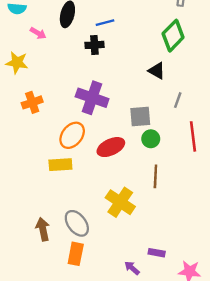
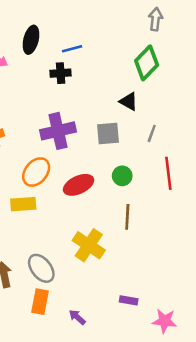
purple cross: (92, 98) -> (58, 131), turned -32
gray square: (140, 117) -> (108, 133), moved
purple arrow: (132, 268) -> (77, 317), moved

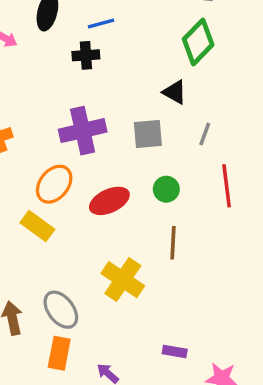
yellow rectangle: (23, 204) -> (37, 226), turned 40

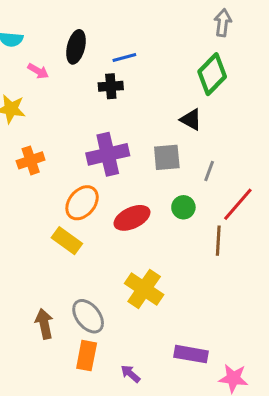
gray line: (205, 134) -> (209, 171), moved
red line: (227, 186) -> (238, 204), turned 48
brown line: (173, 243) -> (218, 241), moved
purple rectangle: (175, 352) -> (191, 354), size x1.5

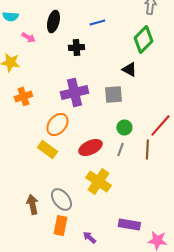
blue line: (124, 57) -> (97, 22), moved
gray line: (209, 171) -> (120, 149), moved
red ellipse: (132, 218) -> (90, 147), moved

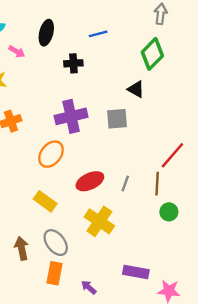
green circle: (124, 127) -> (169, 212), moved
yellow rectangle: (47, 149) -> (45, 201), moved

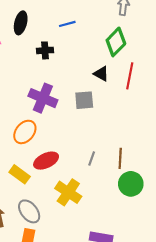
purple cross: (71, 116) -> (43, 98), turned 36
red line: (172, 155) -> (130, 76), moved, turned -30
red ellipse: (90, 181) -> (46, 161), moved
green circle: (169, 212) -> (131, 184), size x1.5

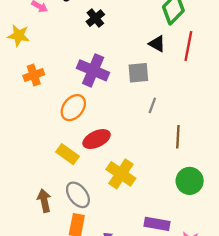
black cross: (45, 50) -> (95, 18), turned -35
gray line: (92, 158) -> (152, 105), moved
green circle: (131, 184) -> (190, 181), moved

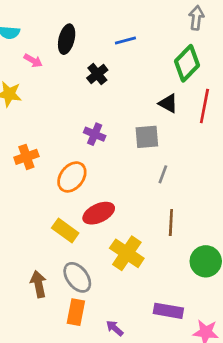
purple cross: (93, 70) -> (95, 134), size x0.6
orange cross: (34, 75) -> (26, 157), moved
brown line: (178, 137) -> (171, 222), moved

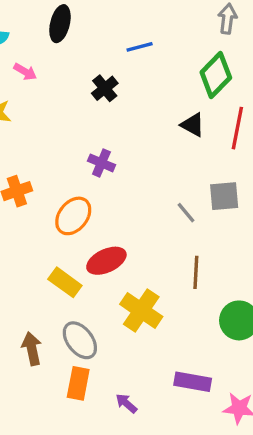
black ellipse: (67, 39) -> (60, 24), moved
gray square: (147, 137) -> (224, 196), moved
gray line: (163, 174) -> (186, 213), turned -60

